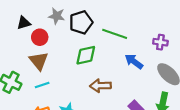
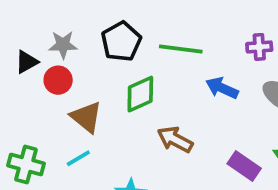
gray star: (57, 16) -> (63, 45), moved
brown triangle: (39, 61) -> (86, 117), moved
brown arrow: (100, 86) -> (175, 139), turned 42

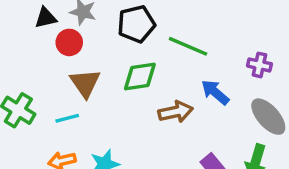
brown arrow: (175, 139) -> (176, 112), moved, turned 124

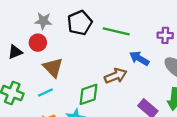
black triangle: (46, 18) -> (15, 52), moved
green diamond: (140, 76) -> (89, 94), moved

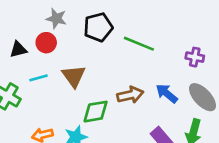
blue arrow: (139, 58) -> (167, 93), moved
brown triangle: (53, 67) -> (74, 76), moved
cyan line: (45, 93) -> (38, 78), moved

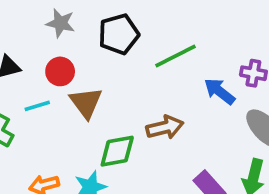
red circle: (46, 43) -> (60, 71), moved
green line: (139, 44) -> (176, 56), turned -48
blue arrow: (167, 93) -> (220, 91), moved

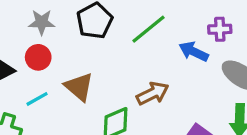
red circle: (60, 71) -> (38, 57), moved

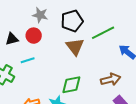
brown triangle: (79, 87) -> (75, 47), moved
brown arrow: (153, 93) -> (111, 79), moved

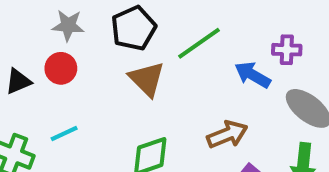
cyan line: (28, 60) -> (64, 134), moved

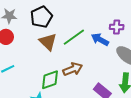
green line: (199, 43) -> (74, 37), moved
brown arrow: (227, 134) -> (73, 69), moved

